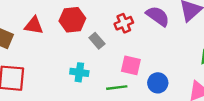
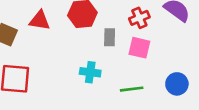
gray rectangle: (97, 41) -> (110, 37), turned 42
pink square: (131, 65) -> (139, 48), moved

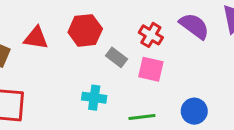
red cross: (139, 18) -> (151, 35), turned -36
gray rectangle: (110, 37) -> (117, 57), turned -54

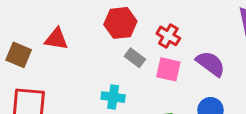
purple semicircle: (194, 26) -> (210, 64), moved
red hexagon: (85, 30) -> (120, 23), moved

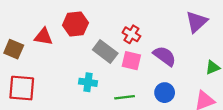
red hexagon: (120, 23) -> (75, 24), moved
gray rectangle: (135, 58) -> (105, 51), size x1.5

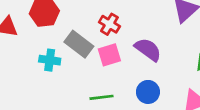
pink square: (131, 61) -> (109, 55), turned -30
cyan cross: (88, 82) -> (50, 60), moved

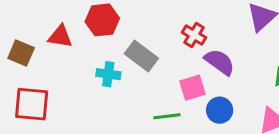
red cross: (109, 24) -> (194, 35), moved
pink square: (109, 55) -> (192, 88), moved

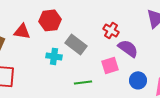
blue circle: (220, 110) -> (138, 80), moved
green line: (167, 116) -> (83, 82), moved

